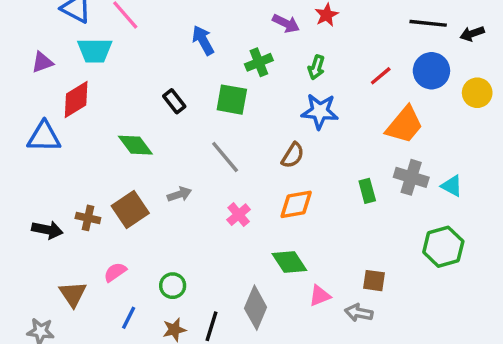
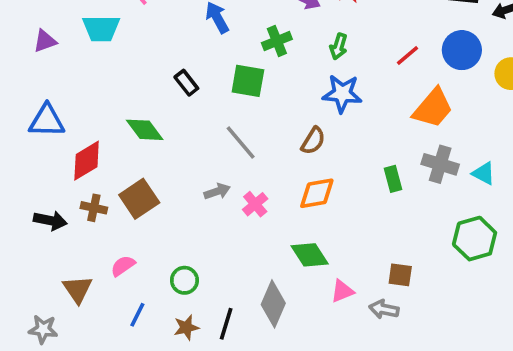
red diamond: (76, 100) -> (87, 161), moved
gray arrow: (179, 194) -> (217, 191), moved

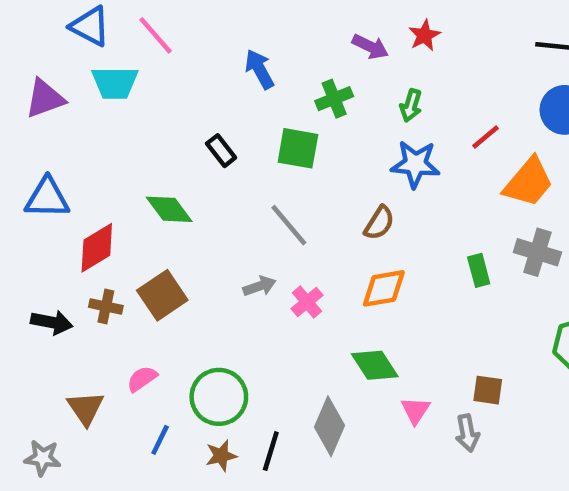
purple triangle: (45, 41) -> (45, 99), size x1.4
red line: (407, 56) -> (485, 137), moved
green circle: (184, 280) -> (219, 397), size x1.6
pink triangle: (342, 291) -> (415, 410), turned -35
gray arrow: (384, 309) -> (467, 433), turned -112

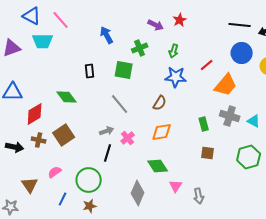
black rectangle: (221, 151) -> (90, 71), turned 32
brown square: (488, 390) -> (208, 153), moved
black line: (271, 451) -> (108, 153), moved

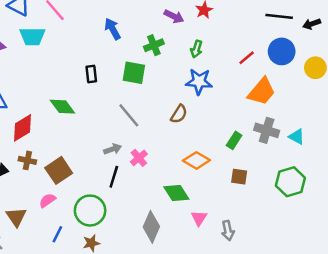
red line: (207, 65) -> (247, 58), moved
green rectangle: (204, 124) -> (234, 140), turned 48
orange diamond: (162, 132) -> (196, 160), moved, turned 40
brown square: (64, 135) -> (59, 170), moved

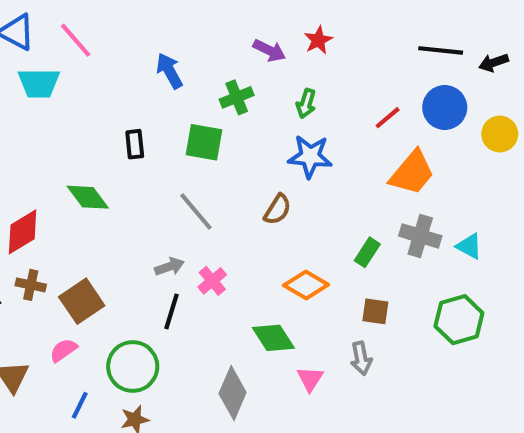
gray arrow: (228, 231) -> (361, 358), moved

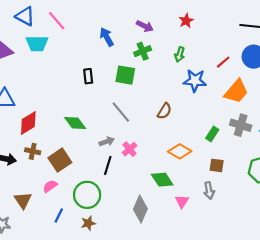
purple arrow: (269, 50) -> (145, 26), moved
blue star: (310, 156) -> (195, 81), moved
green diamond: (88, 197) -> (75, 123), moved

